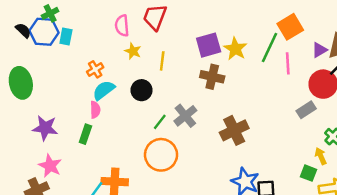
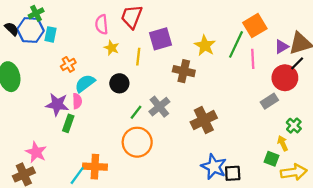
purple square: (209, 45) -> (160, 39), moved
orange cross: (95, 69) -> (68, 64), moved
purple star: (45, 128) -> (57, 104), moved

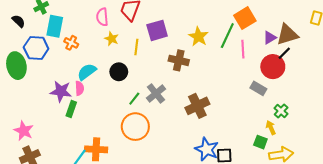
blue hexagon: (31, 30) -> (36, 48), moved
cyan rectangle: (51, 34) -> (55, 26), size x1.5
orange cross: (68, 64) -> (71, 43), moved, turned -32
gray rectangle: (269, 101) -> (258, 88), turned 63
pink star: (36, 152) -> (24, 131), moved

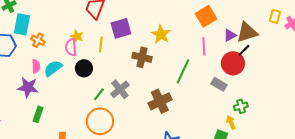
pink semicircle: (102, 17) -> (71, 47), moved
green line: (227, 36) -> (183, 71), moved
pink semicircle: (79, 88) -> (36, 66), moved
green rectangle: (71, 109) -> (38, 114), moved
green cross: (281, 111) -> (241, 106), turned 32

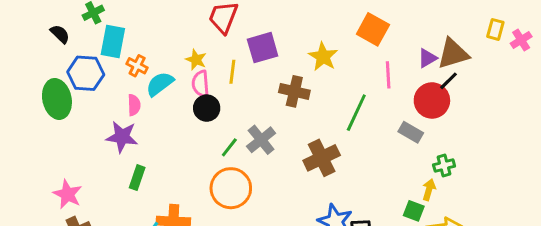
orange square: (206, 16) -> (373, 29), moved, turned -30
pink semicircle: (71, 47) -> (201, 84), moved
cyan semicircle: (53, 68) -> (160, 84), moved
yellow arrow: (231, 122) -> (429, 190), turned 40

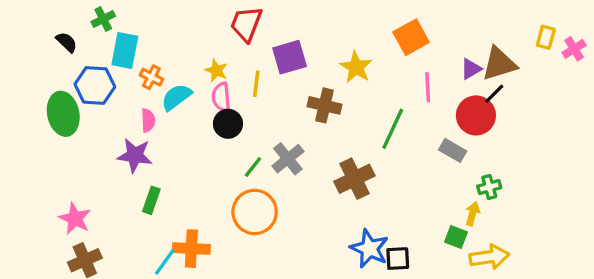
orange square: (373, 29) -> (411, 37), turned 32

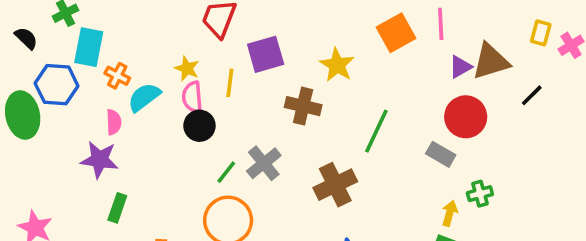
pink line: (428, 87) -> (441, 24), moved
black line: (494, 94) -> (532, 95), moved
yellow arrow: (473, 214) -> (450, 213), moved

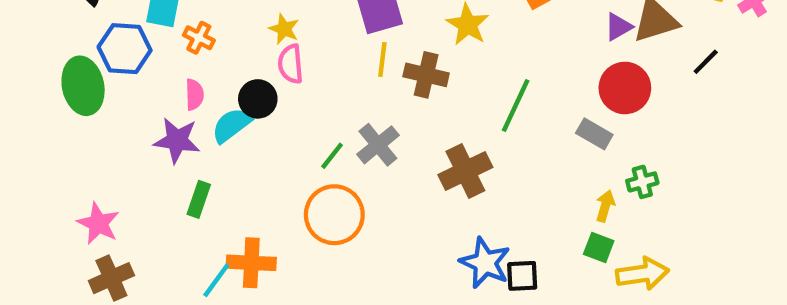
yellow line: (230, 83) -> (382, 60), moved
cyan semicircle: (144, 97) -> (232, 125), moved
black circle: (199, 126) -> (258, 99), moved

